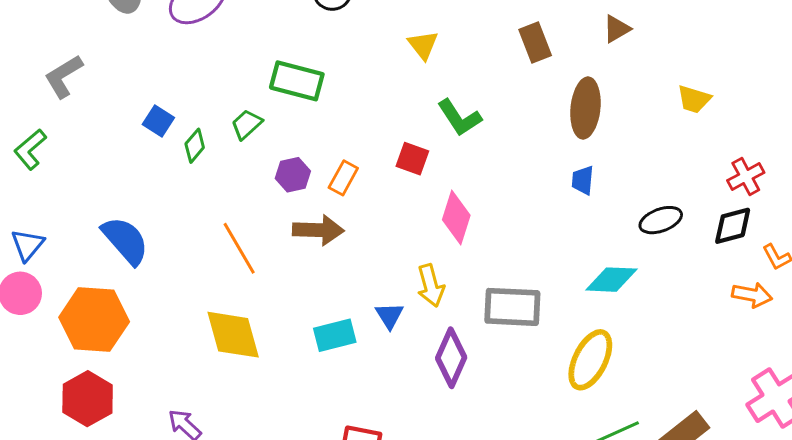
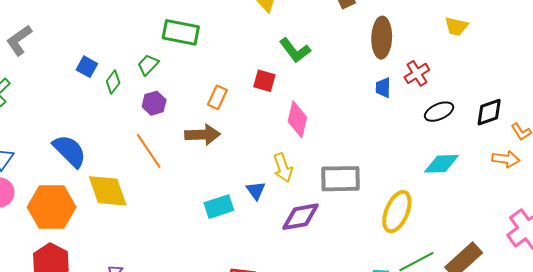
purple hexagon: (293, 175) -> (154, 103), moved
red cross: (746, 177) -> (417, 73), moved
cyan diamond: (611, 280) -> (441, 164), moved
yellow diamond: (233, 335) -> (108, 191), moved
purple diamond: (451, 358) -> (301, 217), turned 60

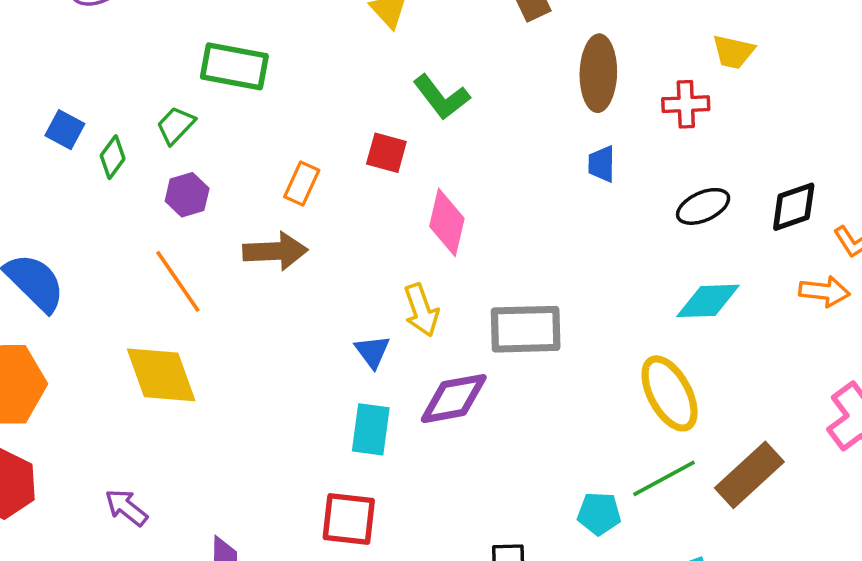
red cross: (417, 73) -> (686, 104), moved, turned 30
yellow diamond: (108, 191) -> (161, 375), moved
cyan rectangle: (219, 207) -> (371, 429), moved, turned -64
yellow ellipse: (397, 212) -> (670, 393), moved, turned -51

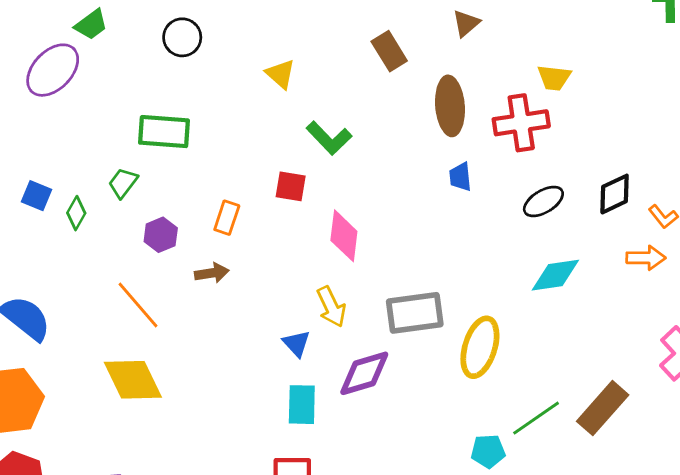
red cross: (686, 104) -> (521, 123), size x1.5
purple hexagon: (187, 195) -> (161, 235), moved
brown arrow: (275, 251) -> (212, 273), size x0.7
yellow ellipse: (670, 393) -> (480, 347), moved, turned 52

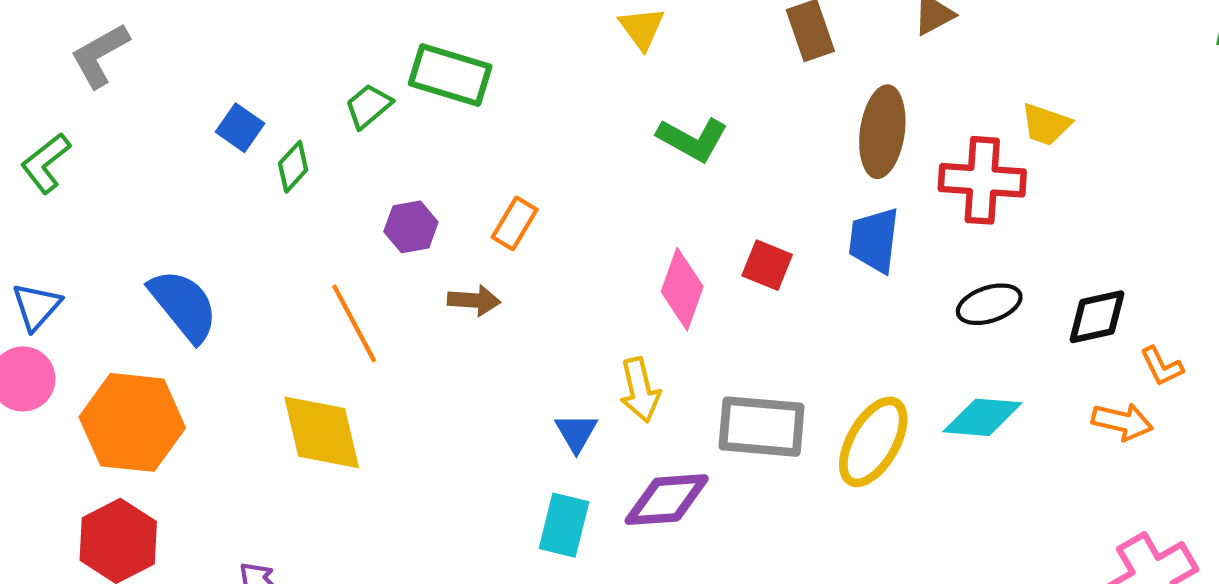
green L-shape: (329, 138) -> (692, 139), turned -30
blue trapezoid: (460, 177) -> (874, 240), size x1.5
green trapezoid: (123, 183) -> (368, 106), moved
red square: (291, 186) -> (767, 265), moved
yellow ellipse: (480, 347) -> (873, 442), moved

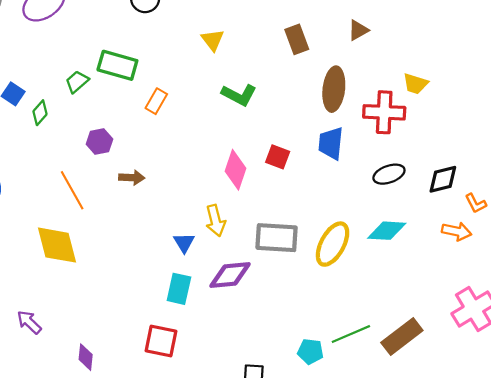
orange rectangle: (515, 223) -> (156, 101), moved

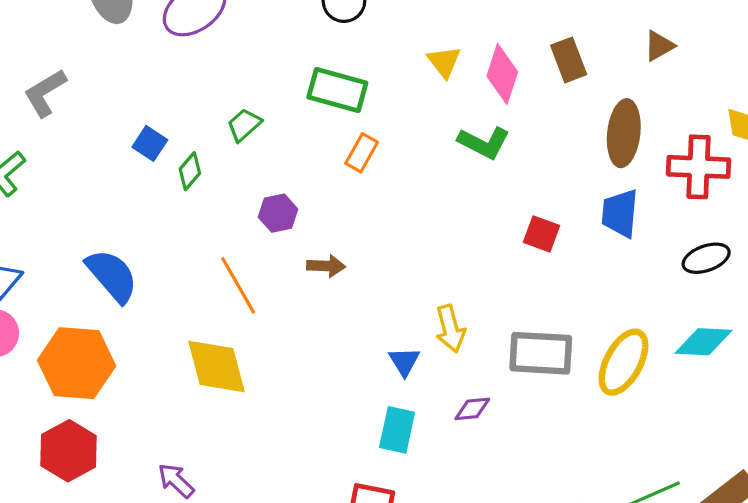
green rectangle: (117, 65) -> (337, 90), moved
pink diamond: (236, 170) -> (502, 74), moved
purple diamond: (230, 275) -> (472, 409), size x0.6

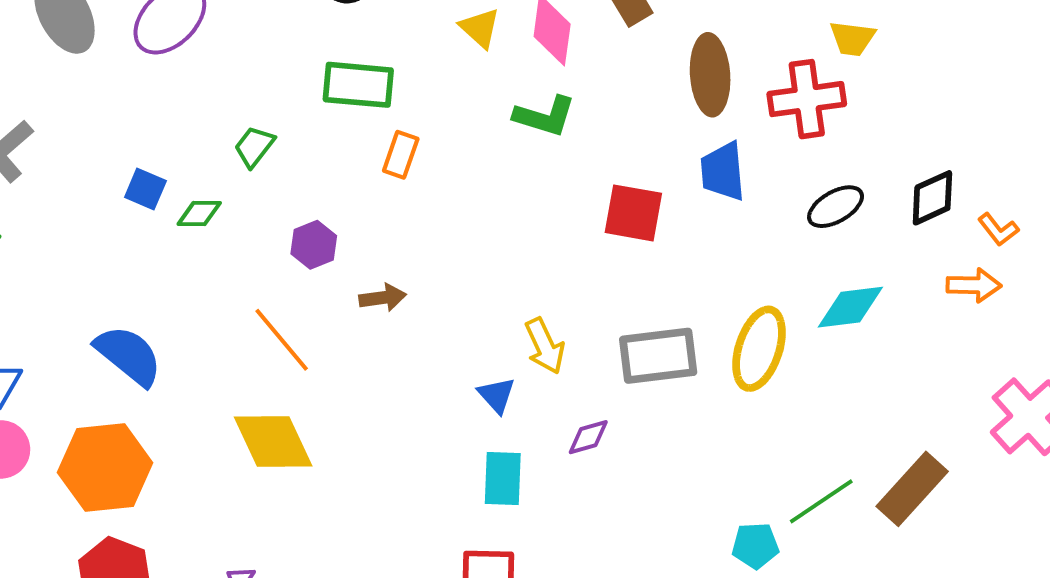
green diamond: (190, 171) -> (199, 214), turned 60
red square: (542, 234) -> (633, 213), size x1.4

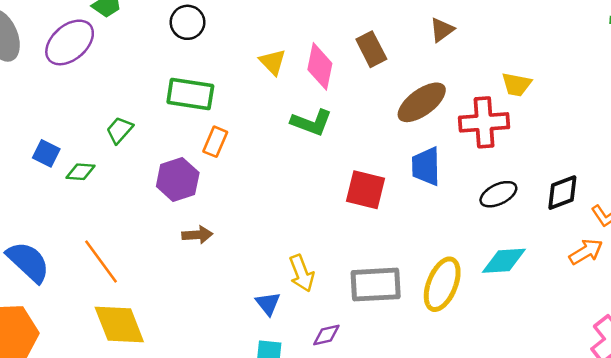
brown ellipse: (710, 75) -> (422, 102), turned 54
purple hexagon: (314, 245) -> (178, 179), moved, size x1.4
orange arrow: (974, 285) -> (586, 252), turned -36
orange line: (282, 340) -> (101, 262), moved

